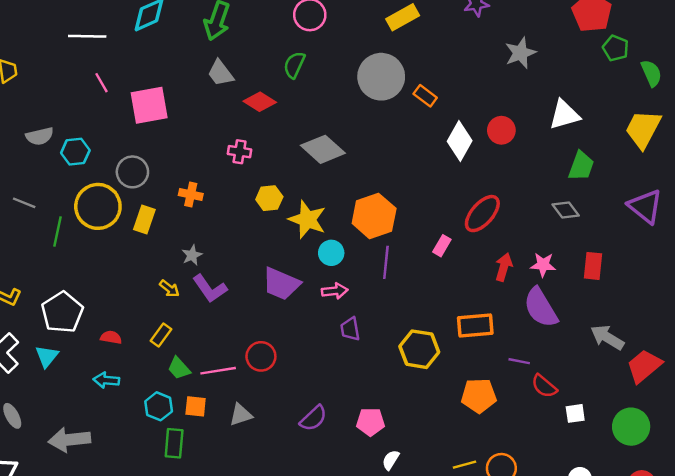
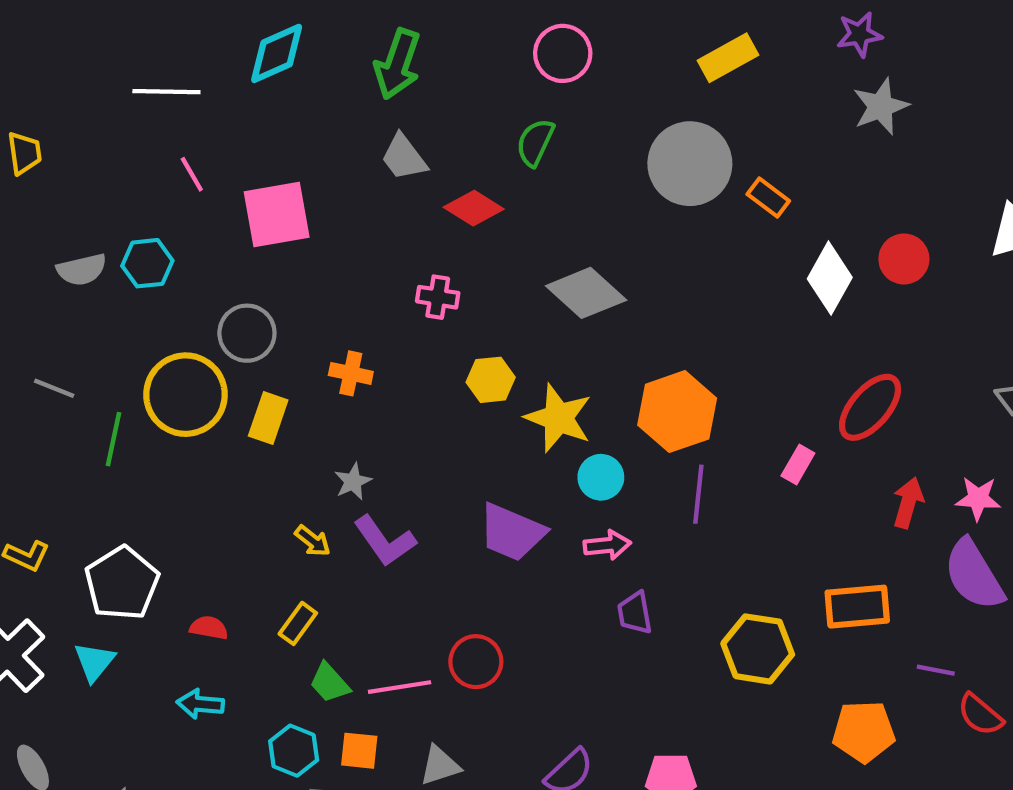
gray star: (520, 53) -> (881, 106), moved
cyan hexagon: (75, 152) -> (147, 263), moved

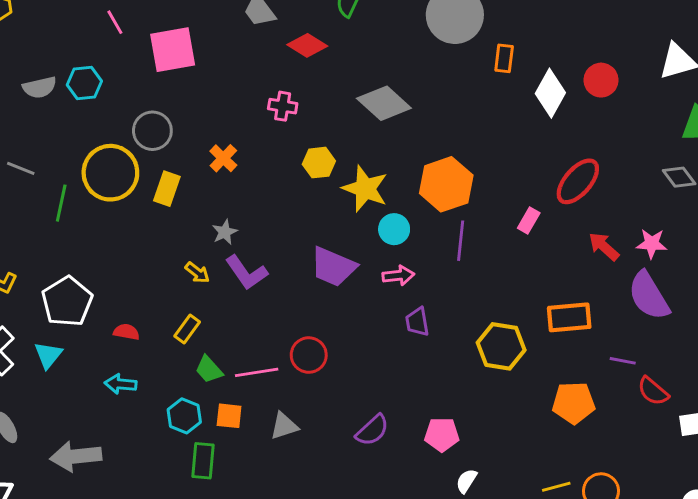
orange rectangle: (768, 198) -> (504, 58), moved, turned 60
orange cross: (351, 373) -> (223, 158), turned 32
red arrow: (908, 503) -> (604, 247), turned -64

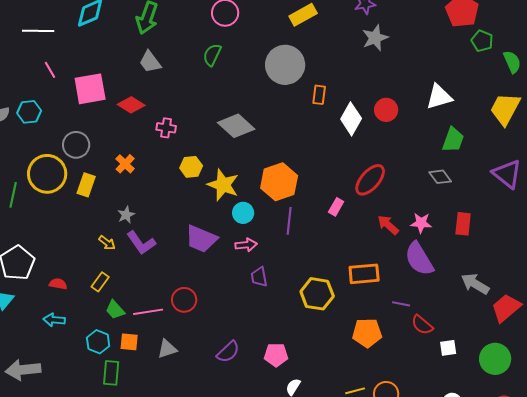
red diamond: (307, 45) -> (131, 105), moved

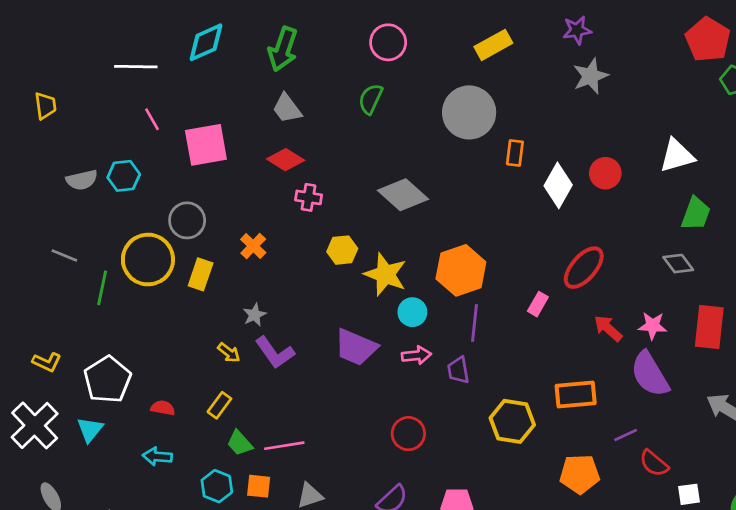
red diamond: (131, 105) -> (286, 160), moved
red rectangle: (463, 224) -> (709, 327), size x1.4
purple trapezoid: (259, 277) -> (458, 370), moved
red circle: (184, 300) -> (408, 434), moved
purple line: (401, 304) -> (626, 435), turned -36

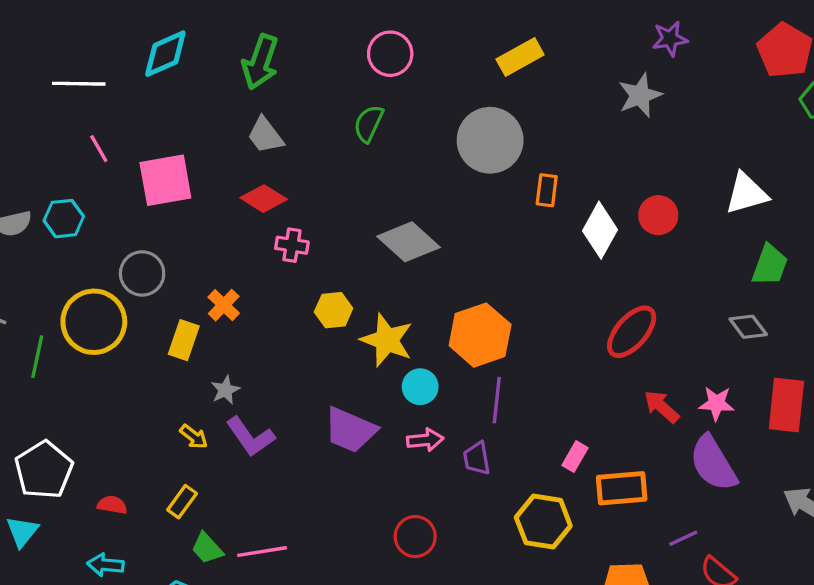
purple star: (577, 30) -> (670, 39), moved
yellow rectangle: (201, 274) -> (184, 340), moved
pink rectangle: (538, 304) -> (575, 457), moved

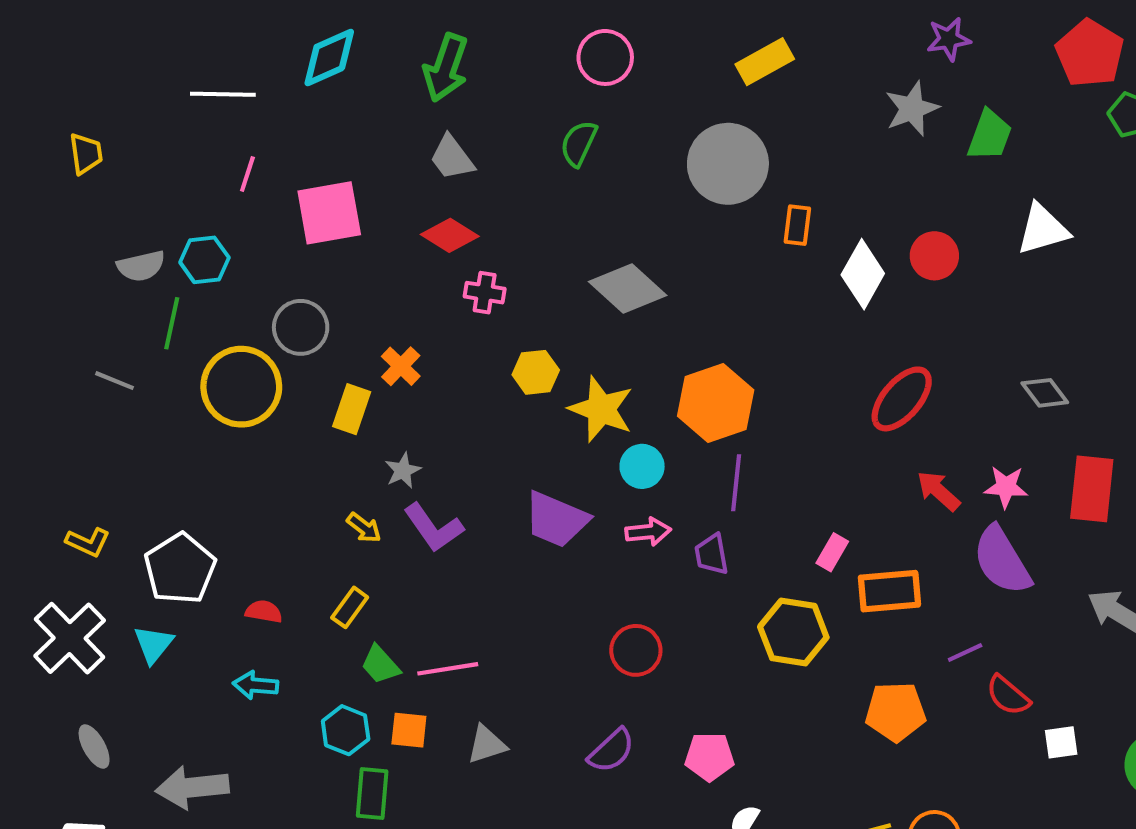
pink line: (99, 149) -> (247, 174), turned 48
green trapezoid: (770, 265) -> (990, 135), moved
green line: (37, 357) -> (172, 323), moved

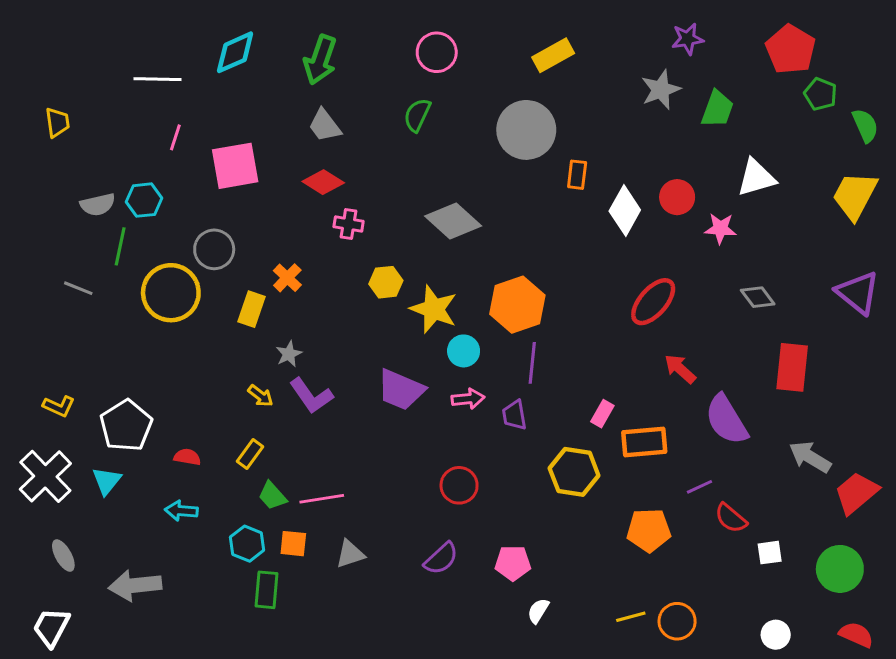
pink star: (1006, 487) -> (720, 228), moved

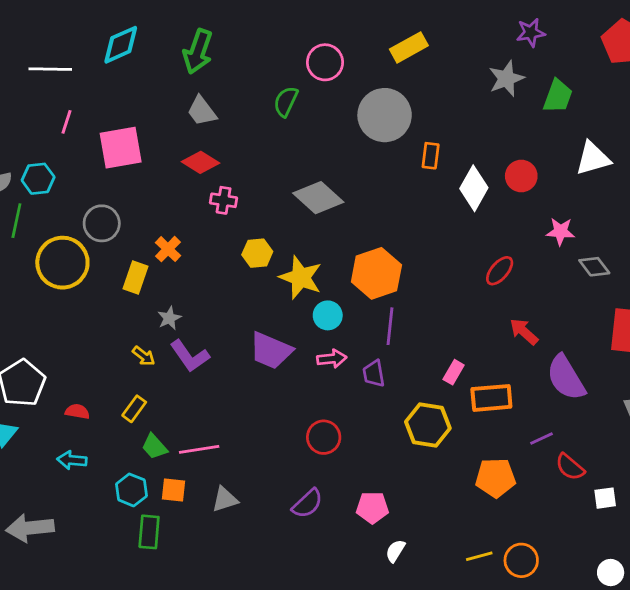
pink circle: (437, 52) -> (325, 62), moved
pink star: (720, 228) -> (560, 231), moved
red ellipse: (653, 302) -> (500, 271), size x0.7

